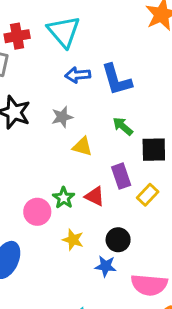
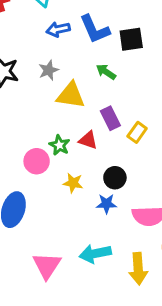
yellow triangle: (82, 147) -> (71, 95), size x1.5
black square: (154, 150) -> (131, 39), moved

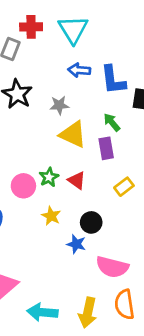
purple rectangle: (110, 118) -> (106, 148), moved
cyan arrow: (95, 254) -> (42, 312), moved

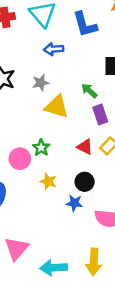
blue L-shape: (113, 80) -> (85, 24), moved
purple rectangle: (106, 148) -> (100, 115), moved
red triangle: (77, 180) -> (85, 147), moved

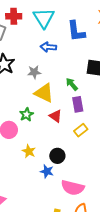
red triangle: (85, 147) -> (56, 116), moved
green star: (41, 148) -> (26, 114), moved

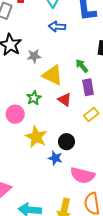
gray star: (34, 72) -> (34, 56), moved
yellow star: (29, 151) -> (36, 137), size x1.5

